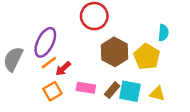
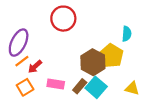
brown hexagon: (115, 52) -> (93, 62), moved
cyan square: (130, 91) -> (96, 87), turned 30
yellow triangle: (157, 94) -> (132, 88), moved

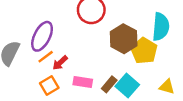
cyan semicircle: (127, 34) -> (161, 27), size x1.6
brown hexagon: (93, 62) -> (124, 39), moved

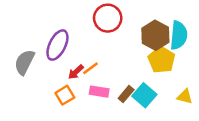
brown hexagon: (124, 39) -> (155, 35), moved
orange line: (46, 57) -> (91, 68), moved

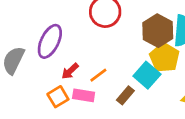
orange line: (91, 68) -> (98, 75), moved
pink rectangle: (99, 92) -> (84, 95), moved
cyan square: (144, 95) -> (147, 75), moved

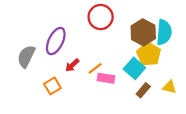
pink rectangle: (84, 95) -> (106, 78), moved
brown rectangle: (125, 95) -> (143, 90), moved
orange square: (58, 97) -> (52, 86), moved

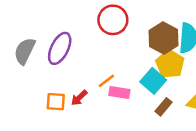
gray semicircle: (26, 56) -> (25, 51), moved
red arrow: (72, 65) -> (79, 98), moved
orange square: (52, 86) -> (56, 102), turned 35

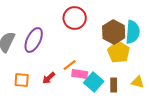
cyan square: (153, 81) -> (94, 82), moved
orange square: (56, 102) -> (22, 80), moved
brown rectangle: (164, 107) -> (114, 85), turned -40

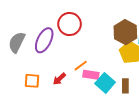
red circle: (75, 18) -> (70, 24), moved

